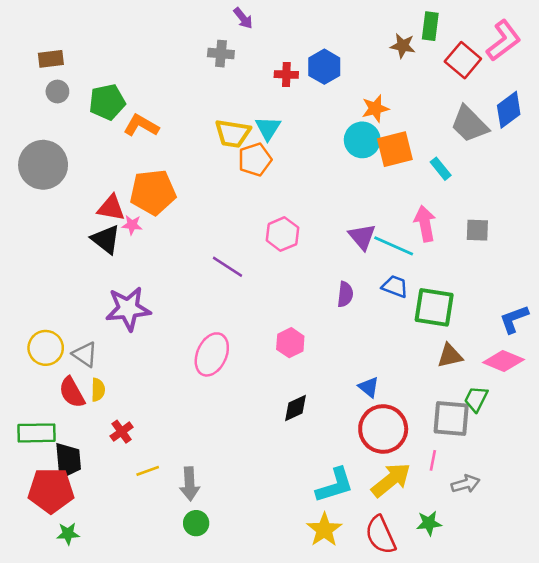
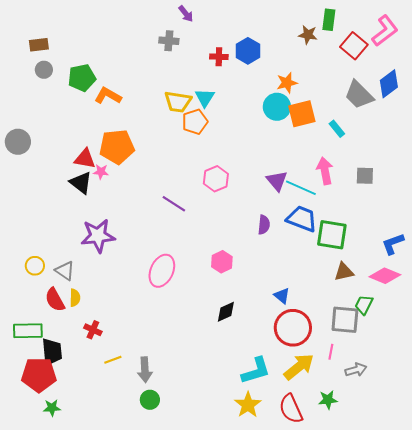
gray circle: (43, 165) -> (18, 142), moved, size x0.7
blue trapezoid: (395, 286) -> (302, 219), size x1.5
yellow circle: (46, 348) -> (35, 266), size x0.7
red cross: (122, 432) -> (93, 330), turned -30

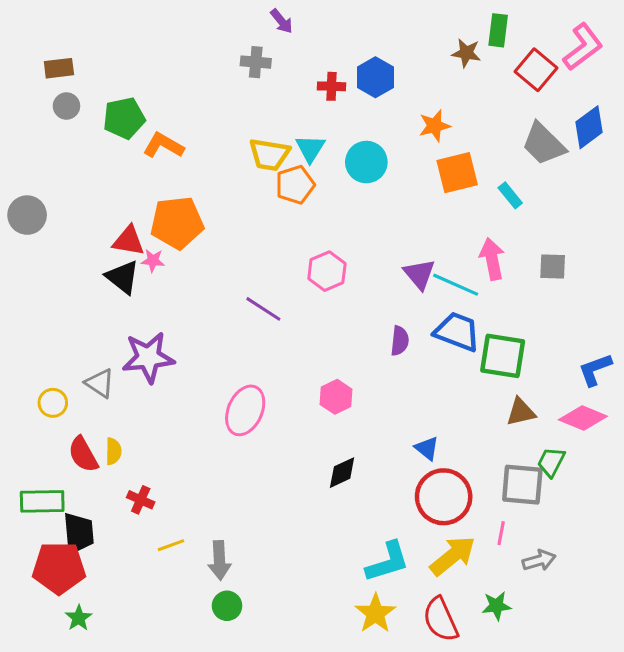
cyan circle: (277, 107) -> (366, 162), moved
gray triangle: (65, 271) -> (100, 383), moved
green star: (52, 408) -> (79, 618), turned -30

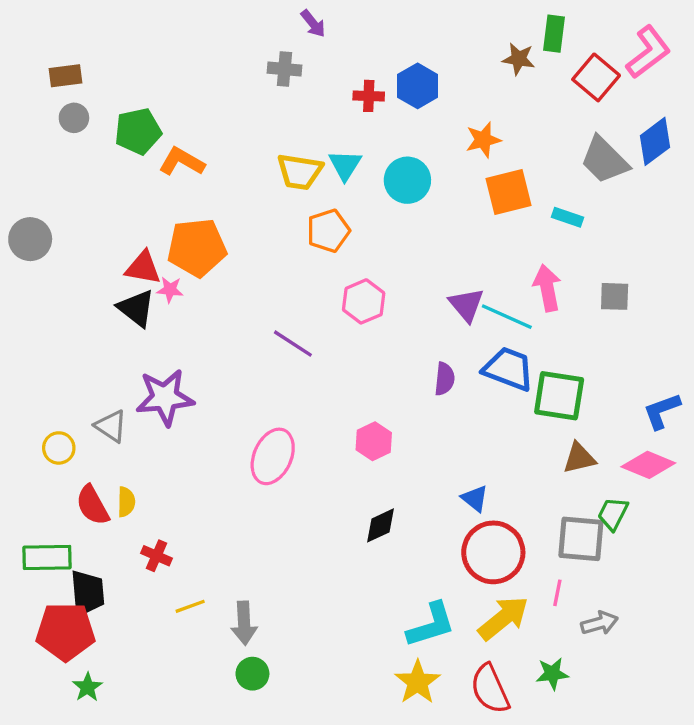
orange pentagon: (295, 185) -> (328, 231), moved
cyan rectangle: (510, 195) -> (567, 217), turned -32

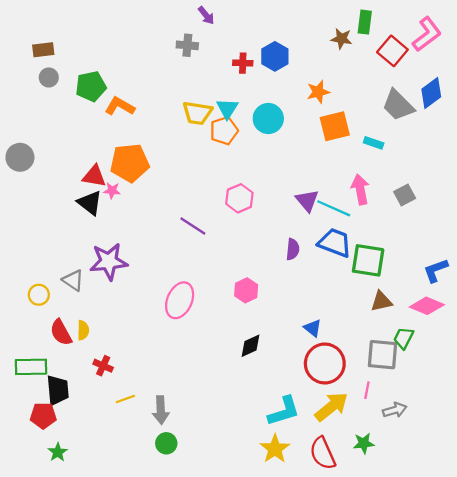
orange pentagon: (328, 231) -> (224, 131), moved
gray square: (615, 296) -> (405, 195), turned -30
red pentagon: (66, 632) -> (43, 416), size x0.7

